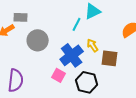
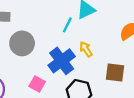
brown square: (110, 58) -> (115, 72), moved
pink square: (59, 75) -> (37, 84), moved

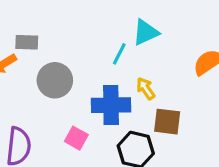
blue cross: (62, 61) -> (111, 105), turned 36
brown square: (115, 72) -> (167, 122), moved

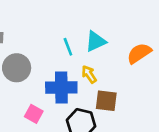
cyan triangle: (146, 32) -> (96, 41), moved
cyan line: (119, 54) -> (68, 47), turned -48

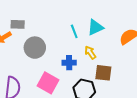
blue cross: (61, 88) -> (69, 63), size x0.6
pink square: (34, 114) -> (48, 83), size x1.5

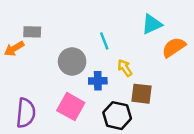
cyan triangle: (95, 27) -> (152, 24), moved
gray circle: (35, 48) -> (72, 61), moved

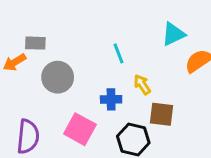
gray circle: (72, 61) -> (58, 77), moved

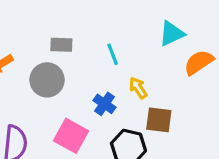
gray rectangle: (35, 43) -> (61, 45), moved
blue cross: (111, 99) -> (105, 104), turned 36

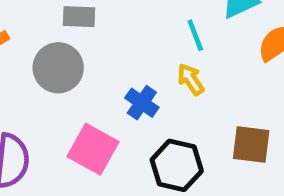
cyan line: (113, 54) -> (195, 35), moved
brown square: (159, 120) -> (251, 144), moved

